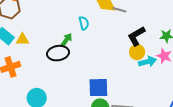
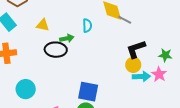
yellow triangle: (22, 39) -> (43, 25), moved
green arrow: (66, 40) -> (67, 38), turned 32

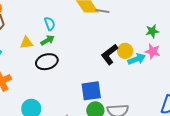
cyan semicircle: (87, 26) -> (50, 24), moved
green arrow: (67, 38) -> (47, 40), moved
black L-shape: (136, 49) -> (109, 54), moved

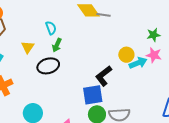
green arrow: (47, 40) -> (57, 45), moved, turned 144
yellow triangle: (27, 43) -> (28, 47), turned -48
black L-shape: (109, 54) -> (104, 76), moved

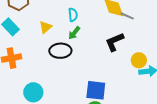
black L-shape: (104, 76) -> (115, 42), moved

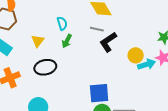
gray line: (127, 16) -> (97, 29), moved
black ellipse: (60, 51) -> (45, 67), moved

